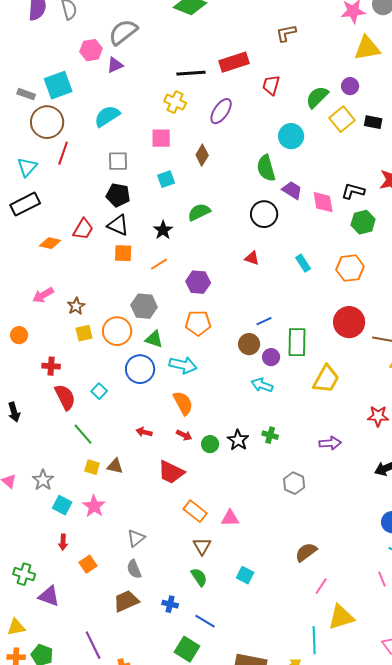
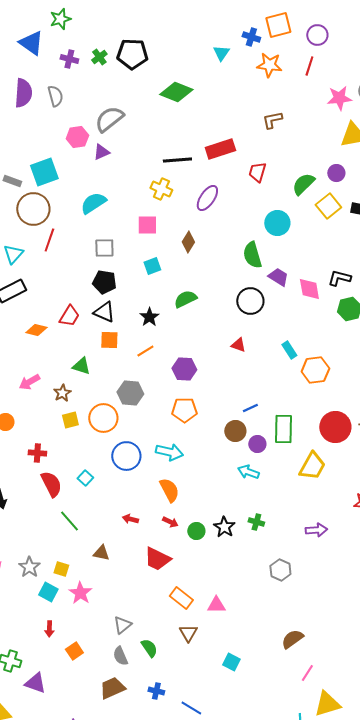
orange hexagon: (350, 268) -> (315, 370), moved
red circle: (349, 322) -> (335, 427), moved
green triangle: (154, 339) -> (81, 366), moved
yellow square: (92, 467) -> (61, 569), moved
green semicircle: (199, 577) -> (149, 648), moved

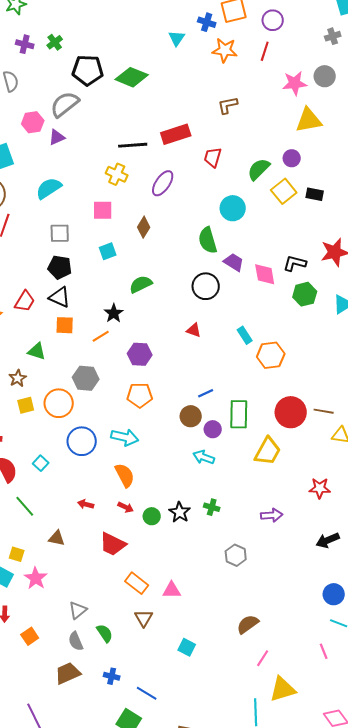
black pentagon: (132, 54) -> (88, 70), moved
black star: (149, 317) -> (114, 313), moved

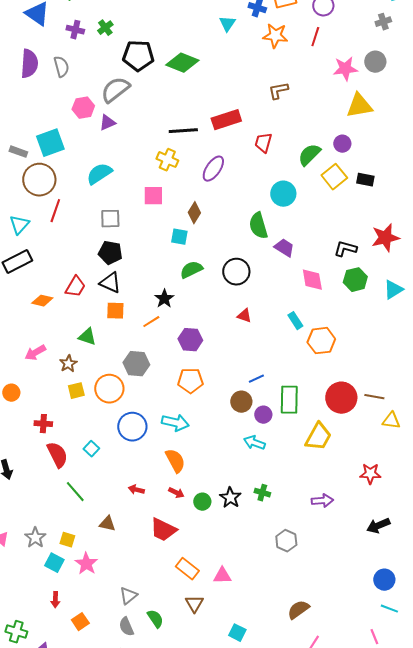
cyan square: (108, 251) -> (179, 237), moved, turned 30
pink diamond: (265, 274) -> (312, 280), moved
black circle: (206, 286) -> (236, 272), moved

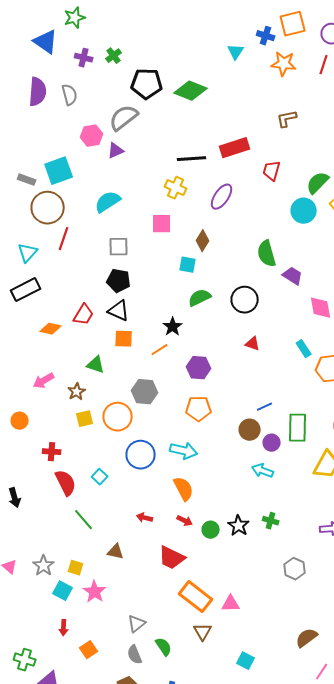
cyan circle: (283, 194) -> (304, 211), moved
orange rectangle: (187, 569) -> (196, 597), size x1.4

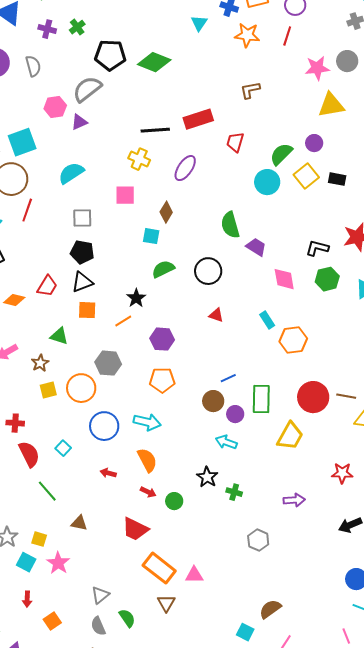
black triangle: (119, 311) -> (82, 282), turned -45
red arrow: (145, 518) -> (108, 473), moved
black star: (239, 526) -> (207, 477), moved
cyan square: (246, 661) -> (245, 632), moved

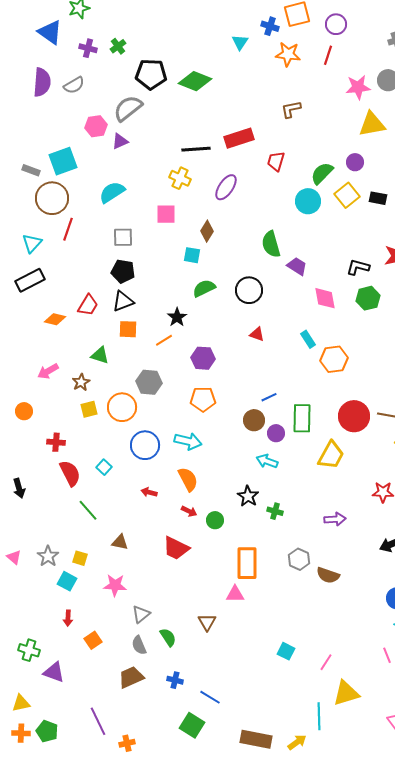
gray semicircle: (33, 66) -> (74, 85), turned 75
pink star: (58, 563) -> (115, 585), moved, turned -30
orange rectangle: (159, 568) -> (247, 563), moved, turned 52
brown semicircle: (270, 609) -> (328, 575), moved, turned -125

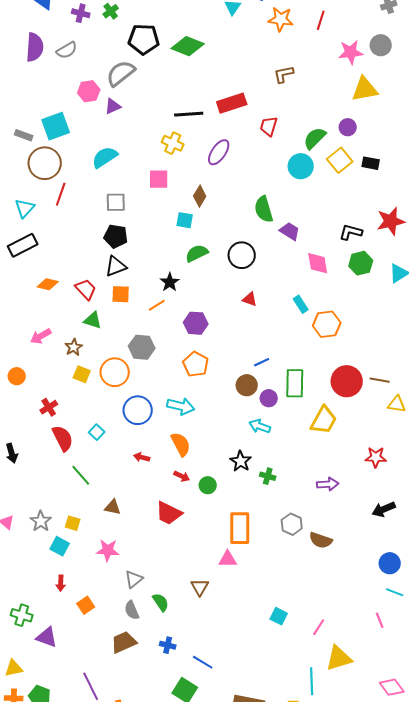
red trapezoid: (88, 305) -> (86, 289), moved, turned -75
orange pentagon: (203, 399) -> (196, 364), turned 30
yellow square: (89, 409) -> (82, 374), turned 36
red cross: (56, 442) -> (49, 407), turned -36

